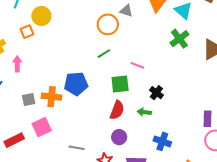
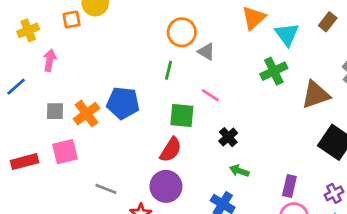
gray triangle: (126, 11) -> (206, 52), moved
green line: (104, 54) -> (169, 70), turned -56
orange cross: (52, 97) -> (87, 114), turned 36
green arrow: (144, 112) -> (239, 171), moved
purple circle: (119, 137) -> (166, 186), size x1.5

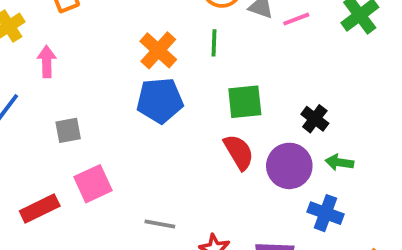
pink line: (210, 95) -> (296, 19), moved, turned -42
orange cross: (87, 114) -> (158, 50), moved
red semicircle: (171, 150) -> (239, 152), turned -52
purple circle: (166, 186) -> (289, 166), moved

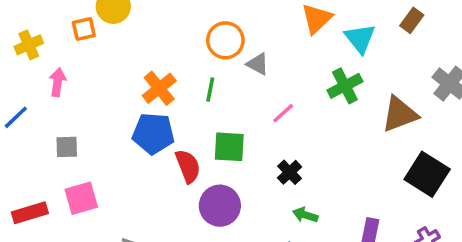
pink line: (296, 19) -> (283, 113), moved, turned -30
red semicircle: (239, 152) -> (188, 166), moved
purple circle: (289, 166) -> (220, 206), moved

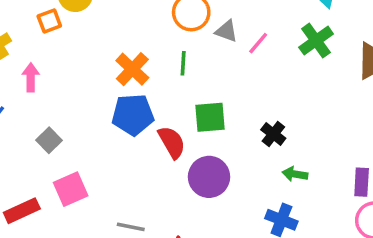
pink line: (283, 113) -> (258, 43), moved
gray square: (67, 147) -> (49, 140), turned -35

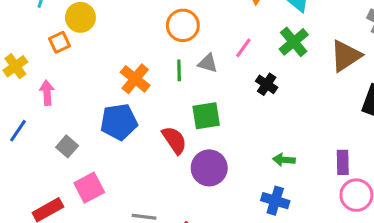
gray triangle: (227, 31) -> (208, 63), moved
blue pentagon: (133, 115) -> (119, 122), moved
black cross: (273, 134) -> (267, 84), moved

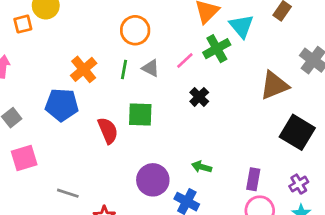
green cross: (294, 42) -> (217, 49), moved
purple circle: (209, 168) -> (153, 180), moved

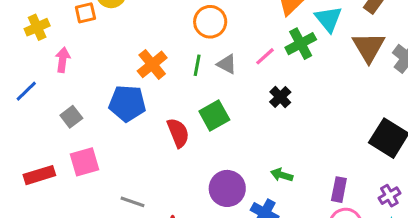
brown triangle: (274, 85) -> (369, 47), moved, turned -40
green square: (140, 114) -> (214, 115), turned -32

